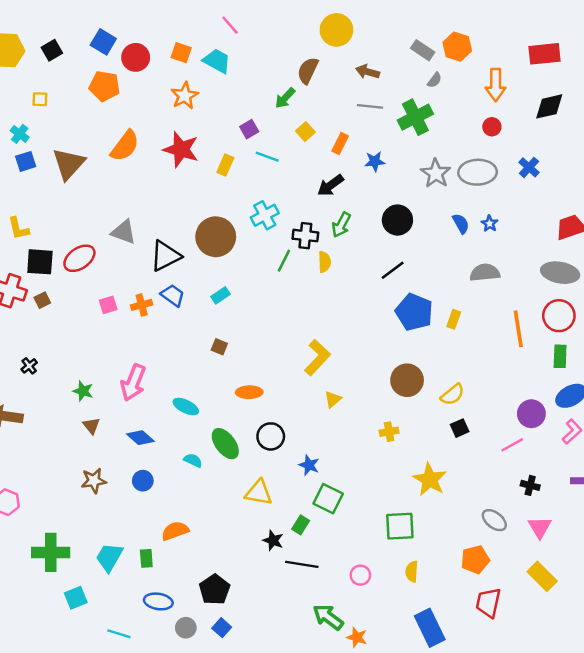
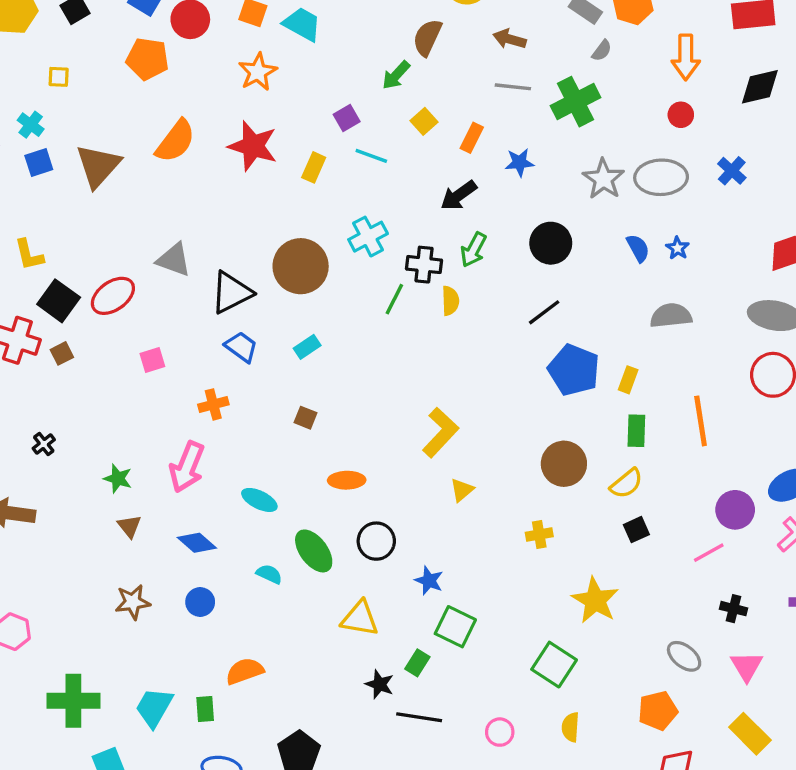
black square: (40, 262) -> (59, 301), turned 32
orange cross: (142, 305) -> (213, 404), moved
orange line: (518, 329) -> (701, 421), moved
green rectangle: (560, 356) -> (636, 431), moved
green square: (400, 526) -> (554, 665), turned 36

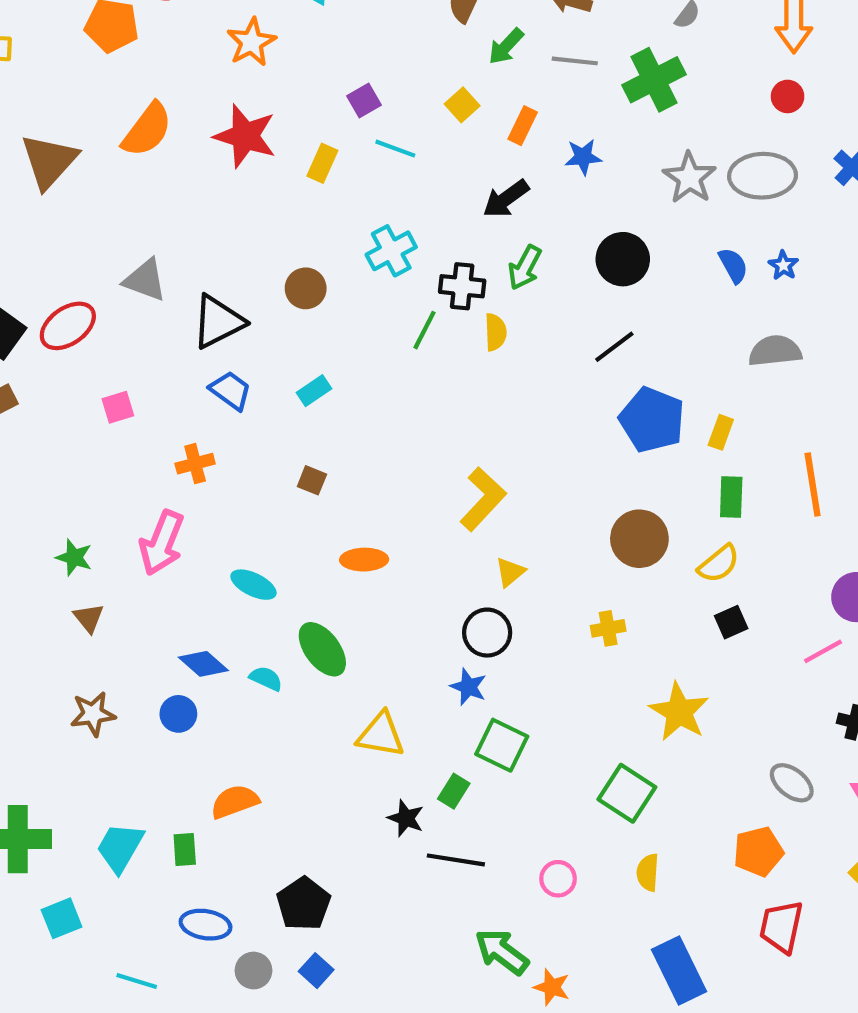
green arrow: (396, 75) -> (506, 46), moved
brown circle: (301, 266) -> (306, 288), size x0.6
black circle: (376, 541) -> (487, 633), moved
blue diamond: (197, 543) -> (203, 664), moved

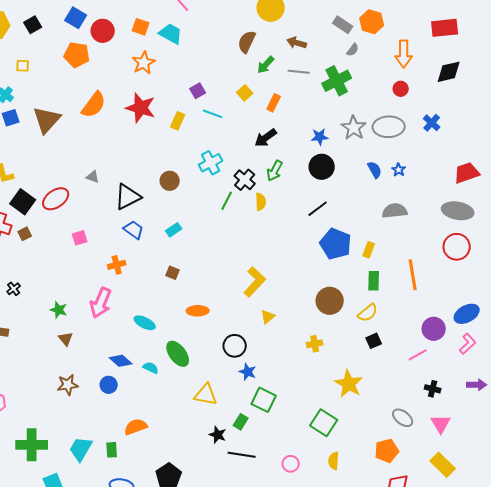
blue star: (583, 157) -> (320, 137), moved
gray triangle: (145, 280) -> (93, 177), size x0.6
black cross: (462, 286) -> (245, 180), turned 35
black circle: (487, 633) -> (235, 346), moved

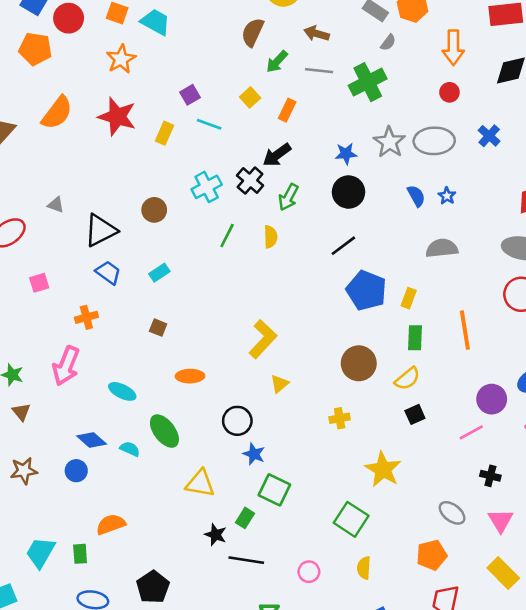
black cross: (245, 180) -> (250, 181), moved

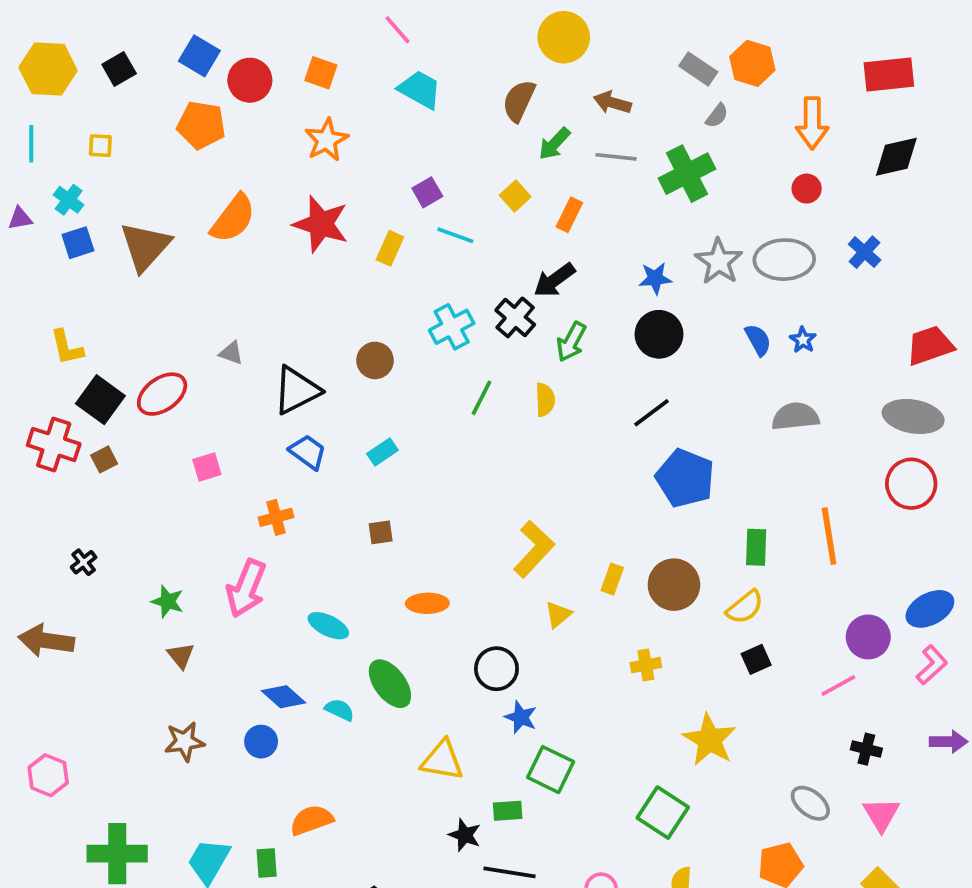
cyan trapezoid: (155, 22) -> (420, 90), moved
yellow rectangle: (409, 298) -> (612, 579), moved
brown square: (158, 328) -> (381, 532), turned -30
green rectangle: (245, 518) -> (508, 811), turned 54

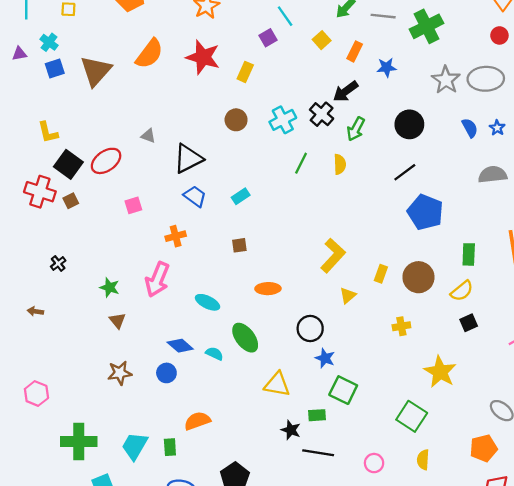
cyan line: (455, 235) -> (285, 16), moved, turned 35
blue star: (655, 278) -> (387, 67), moved
brown circle: (375, 360) -> (236, 120), moved
brown arrow: (46, 641) -> (35, 311), size x0.5

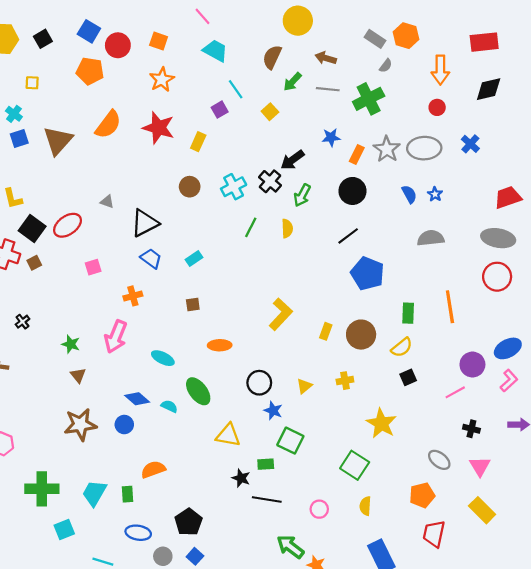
orange rectangle: (355, 51) -> (357, 155), moved
yellow triangle: (348, 295) -> (304, 386), moved
brown star: (120, 373) -> (80, 425), size x1.4

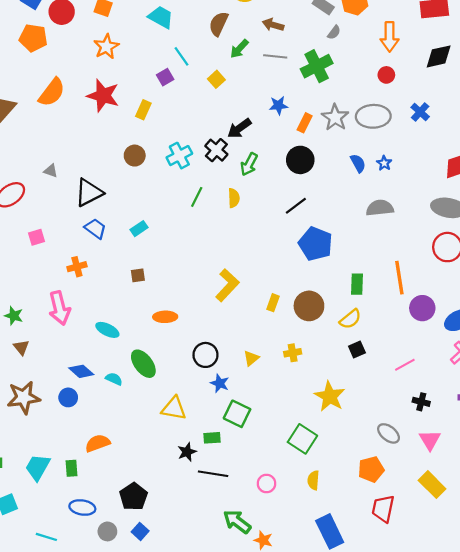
pink arrow: (116, 337) -> (59, 308), turned -36
purple circle: (472, 365) -> (422, 308), moved
black star: (241, 478) -> (187, 452), turned 30

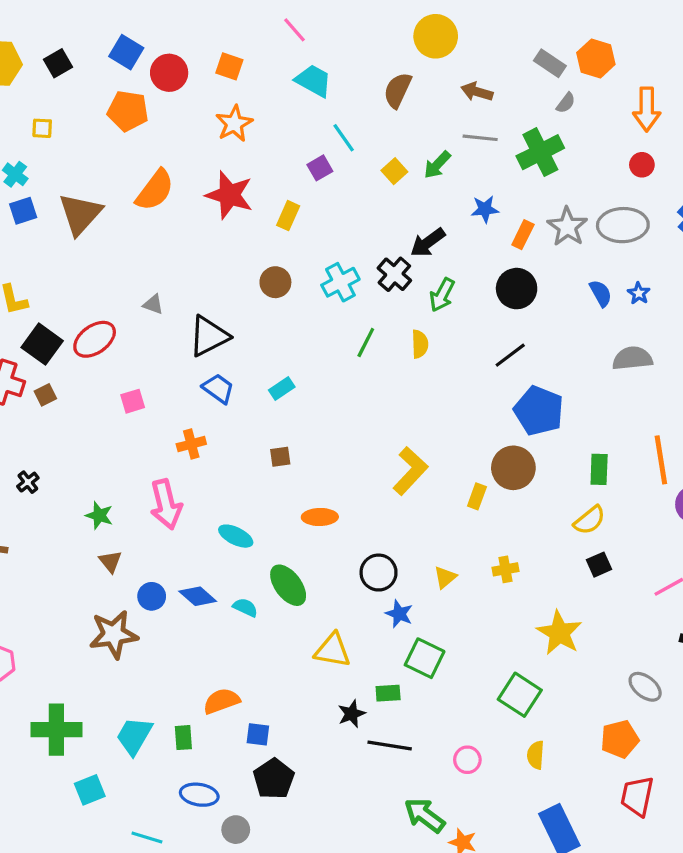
green arrow: (239, 49) -> (437, 165), moved
brown circle: (309, 306) -> (513, 468), moved
blue circle: (68, 397) -> (152, 596), moved
blue square: (140, 531) -> (258, 734), moved, turned -35

